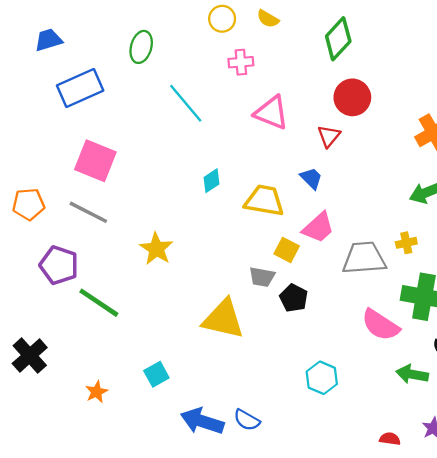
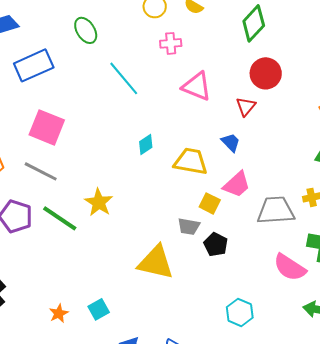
green ellipse: (141, 47) -> (86, 30), turned -48
green line: (99, 303) -> (60, 218), moved
orange star: (97, 392) -> (59, 313), moved

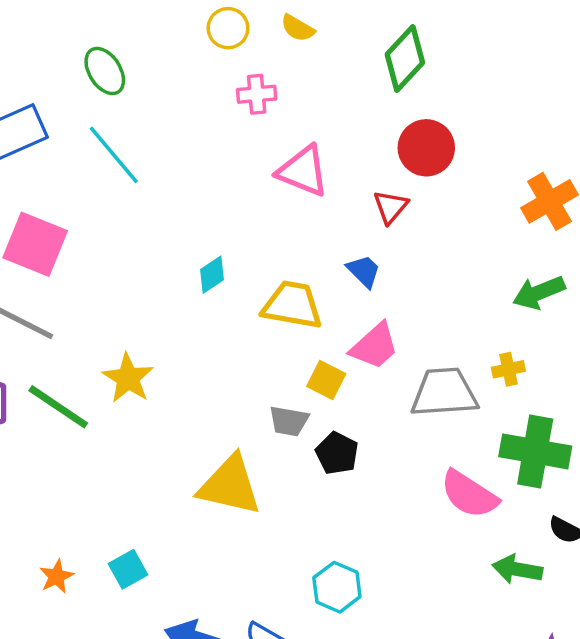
cyan line: (124, 78) -> (114, 155), moved
cyan hexagon: (240, 312) -> (337, 587), moved

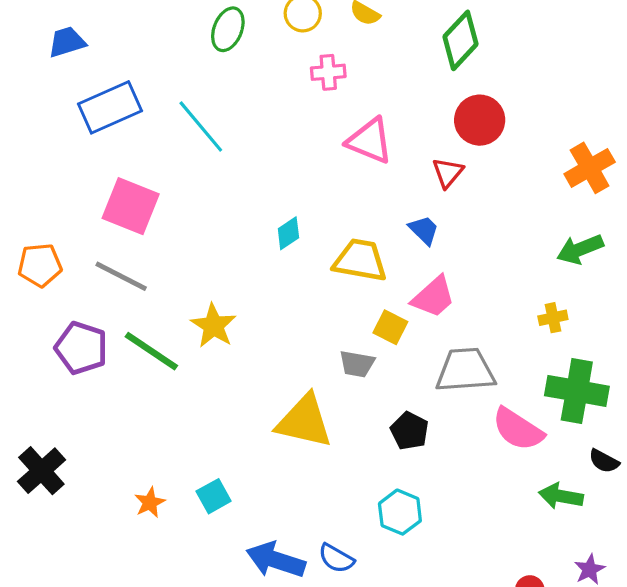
green ellipse: (105, 71) -> (228, 29), moved, turned 54
gray trapezoid: (444, 392) -> (465, 370), moved
black pentagon: (337, 453) -> (410, 431), moved

